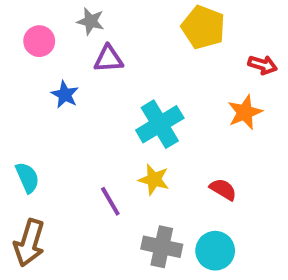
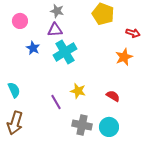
gray star: (91, 21) -> (57, 11), moved
cyan cross: (160, 124) -> (65, 52), moved

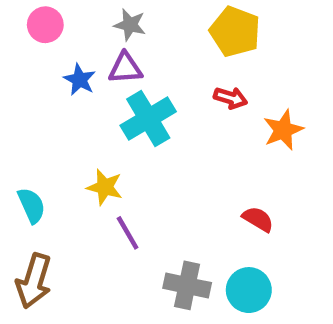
pink circle: (20, 21) -> (45, 25), moved
red arrow: (133, 33) -> (231, 98), moved
blue star: (33, 48) -> (80, 80), moved
yellow star: (78, 91) -> (105, 187), moved

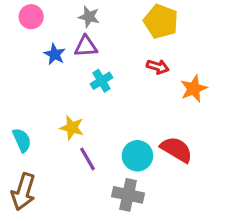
cyan cross: (148, 119) -> (101, 81), size x0.6
red semicircle: (258, 219) -> (176, 150), size x1.5
cyan circle: (249, 290) -> (137, 156), moved

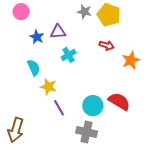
gray star: (89, 17) -> (84, 12), moved
cyan semicircle: (22, 140) -> (34, 68), moved

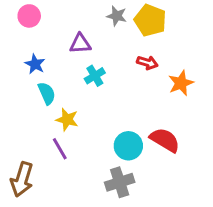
blue star: (37, 37) -> (35, 64), moved
purple line: (59, 108) -> (60, 149), moved
gray cross: (86, 132) -> (120, 182), turned -30

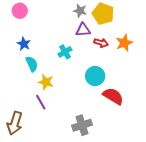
purple triangle: (80, 44) -> (83, 30), moved
orange star: (181, 83) -> (124, 43), moved
cyan circle: (128, 146) -> (95, 76), moved

